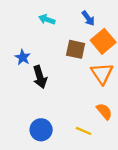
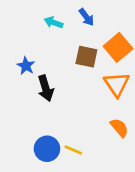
blue arrow: (88, 18) -> (86, 17), moved
yellow line: (84, 131) -> (73, 150), moved

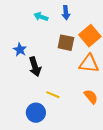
blue arrow: (86, 17) -> (66, 13), turned 32
orange triangle: (117, 84) -> (89, 64), turned -50
yellow line: (73, 150) -> (53, 95), moved

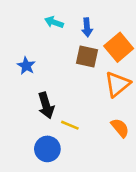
blue arrow: (66, 13) -> (87, 27), moved
orange triangle: (89, 64) -> (117, 84), turned -45
black arrow: (35, 67) -> (46, 105), moved

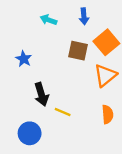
blue arrow: (87, 27) -> (84, 16), moved
orange semicircle: (120, 128) -> (108, 114), turned 36
blue circle: (47, 149) -> (30, 133), moved

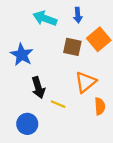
cyan arrow: (48, 20) -> (45, 18), size x1.5
blue star: (24, 59) -> (22, 55), size x1.5
orange triangle: (105, 75) -> (85, 82), moved

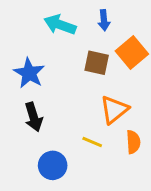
black arrow: (38, 88) -> (34, 117), moved
yellow line: (58, 104) -> (92, 142), moved
blue circle: (27, 124) -> (53, 165), moved

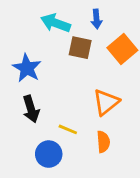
brown square: (97, 63) -> (80, 48), moved
yellow line: (92, 142) -> (68, 129), moved
orange semicircle: (133, 142) -> (103, 142), moved

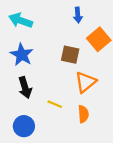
cyan arrow: (56, 23) -> (21, 21), moved
brown square: (80, 48) -> (70, 55), moved
blue circle: (49, 154) -> (24, 126), moved

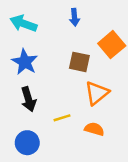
blue arrow: (78, 15) -> (74, 17), moved
yellow line: (55, 104) -> (62, 118), turned -40
orange semicircle: (83, 114) -> (94, 129), turned -70

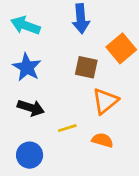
blue arrow: (74, 17) -> (81, 19), size x1.5
black arrow: (28, 99) -> (31, 108), turned -55

